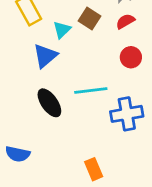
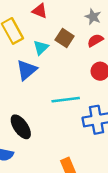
black ellipse: (49, 103) -> (21, 127), moved

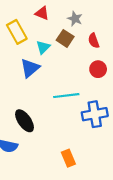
gray star: (93, 17) -> (75, 19), moved
red semicircle: (95, 40) -> (94, 41), turned -80

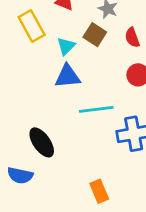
blue triangle: (30, 68) -> (68, 76), moved, turned 35

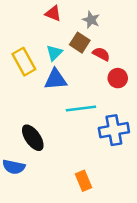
yellow rectangle: (32, 26) -> (24, 62), moved
red semicircle: (132, 38) -> (101, 54), moved, turned 138

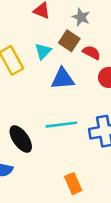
blue triangle: (56, 79) -> (63, 79), moved
cyan line: (81, 109) -> (61, 125), moved

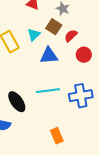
red semicircle: (91, 53) -> (71, 36), turned -72

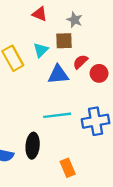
brown square: (54, 27) -> (64, 41), turned -35
red semicircle: (71, 36) -> (80, 62), moved
black ellipse: (17, 102) -> (33, 146), moved, turned 40

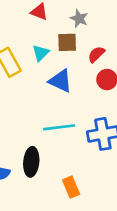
red semicircle: (80, 62) -> (96, 54), moved
blue triangle: (58, 75) -> (60, 81), turned 30

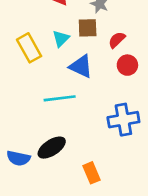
cyan line: (59, 127) -> (60, 98), moved
black ellipse: (31, 162) -> (52, 148), turned 52

